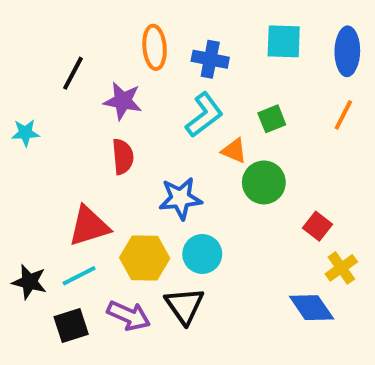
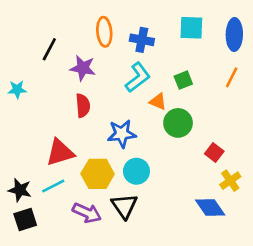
black square: (71, 326) -> (25, 219), moved

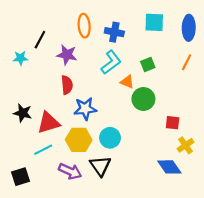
cyan star: (17, 89) -> (20, 58), moved
blue star: (122, 134) -> (85, 109), moved
red square: (214, 152) -> (173, 123), turned -32
black star: (20, 190) -> (23, 113), moved

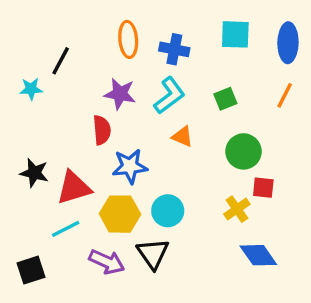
purple star: (67, 55) -> (120, 94), moved
orange triangle: (127, 82) -> (183, 137), moved
green circle: (143, 99) -> (243, 151), moved
yellow cross: (185, 145) -> (237, 209), moved

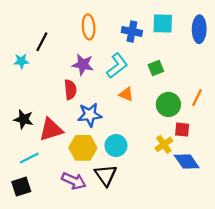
blue cross: (174, 49) -> (132, 31), moved
orange line: (285, 95) -> (197, 98), moved
cyan line: (66, 229) -> (29, 158), moved
blue diamond: (258, 255) -> (187, 161), moved

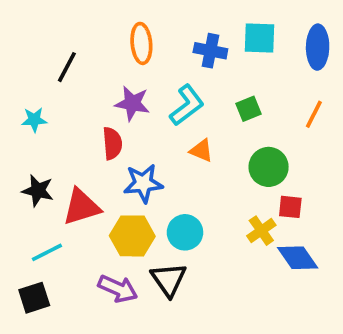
cyan star: (21, 61) -> (34, 120), moved
orange line: (197, 98) -> (314, 114), moved

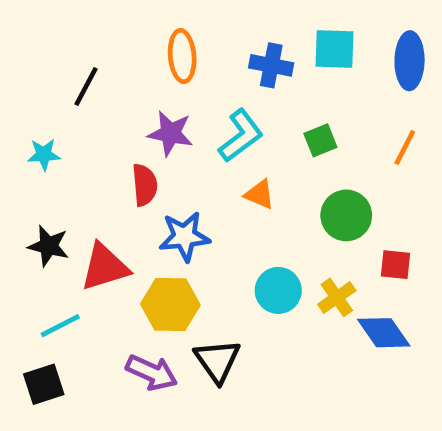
red square: (290, 207) -> (395, 265), moved
cyan circle: (185, 232) -> (278, 290), moved

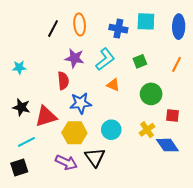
black line: (86, 86) -> (53, 29), moved
cyan circle: (278, 290) -> (111, 130), moved

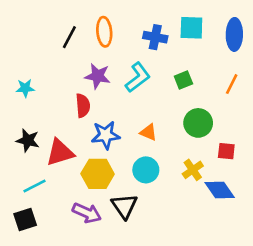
orange triangle: (113, 85) -> (149, 132), moved

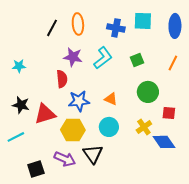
cyan line: (35, 186) -> (16, 137), moved
black square: (25, 220) -> (36, 169), moved

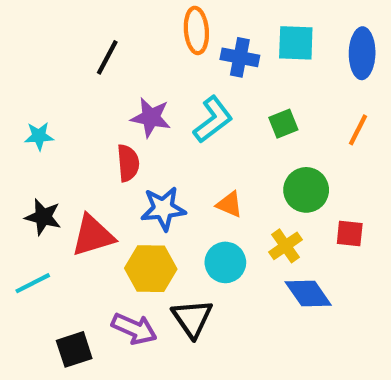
orange ellipse: (78, 24) -> (196, 30), moved
yellow cross: (144, 127) -> (285, 246), moved
blue diamond: (164, 142) -> (308, 294), moved

